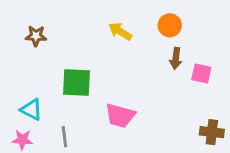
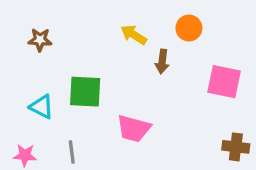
brown arrow: (176, 58) -> (162, 62), moved
pink square: (201, 73) -> (224, 82), size x1.5
cyan triangle: (31, 110) -> (42, 107), moved

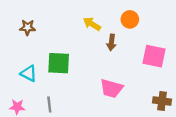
pink trapezoid: (134, 128) -> (111, 88), moved

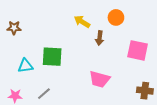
brown star: (28, 27) -> (14, 28), moved
cyan triangle: (29, 73) -> (25, 66), turned -35
gray line: (49, 104) -> (44, 94), turned 56

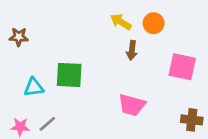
yellow arrow: (82, 22) -> (121, 22), moved
gray line: (44, 94) -> (47, 124), moved

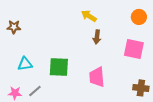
orange circle: (154, 23) -> (139, 17), moved
green square: (69, 75) -> (59, 67), moved
pink trapezoid: (132, 105) -> (97, 77), turned 70

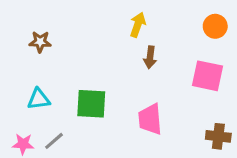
yellow arrow: (89, 16) -> (138, 25), turned 77
brown star: (14, 27) -> (40, 42), moved

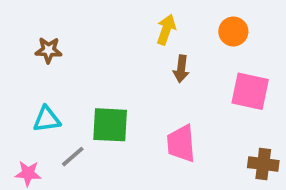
orange circle: (215, 26) -> (233, 31), moved
gray line: (54, 141) -> (73, 157), moved

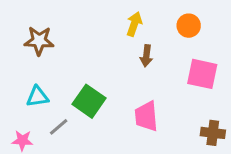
brown star: (49, 50) -> (39, 41), size x1.4
green square: (110, 125) -> (89, 101), turned 32

